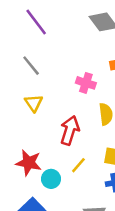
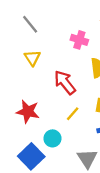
red arrow: (70, 130) -> (65, 82), turned -55
cyan circle: (51, 179) -> (52, 138), moved

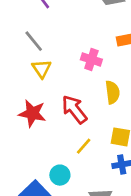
yellow triangle: (32, 58) -> (42, 69), moved
red star: (28, 112) -> (32, 113), moved

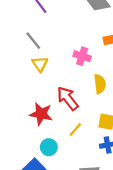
red star: (32, 113) -> (41, 114), moved
cyan circle: (60, 175) -> (49, 147), moved

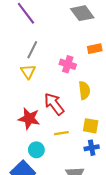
gray line: (33, 41) -> (32, 50), moved, turned 66
yellow line: (75, 129) -> (61, 133), turned 40

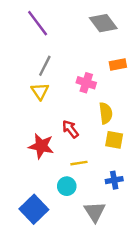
red arrow: (54, 104) -> (70, 129), size x0.7
yellow square: (91, 126) -> (114, 140), moved
cyan circle: (36, 150) -> (67, 186), moved

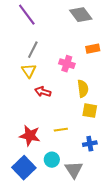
red arrow: (70, 129) -> (43, 92), moved, turned -35
red star: (41, 146) -> (30, 136), moved
cyan circle: (67, 186) -> (52, 160), moved

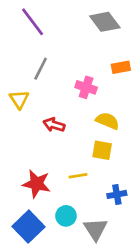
yellow triangle: (29, 71) -> (19, 99), moved
yellow semicircle: (83, 89) -> (107, 121), turned -60
yellow square: (90, 111) -> (102, 150), moved

